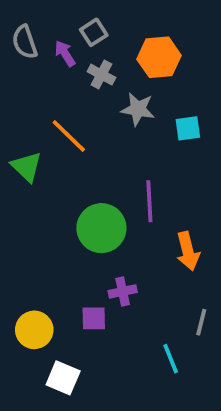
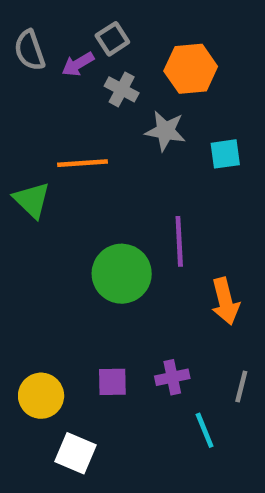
purple arrow: (65, 53) -> (78, 64), turned -88
orange line: (69, 136) -> (82, 163), turned -48
purple cross: (123, 291) -> (172, 377), moved

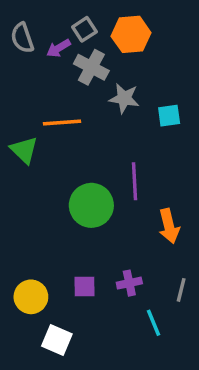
orange hexagon: (191, 69) -> (131, 34), moved
gray cross: (122, 89) -> (91, 67), size x1.4

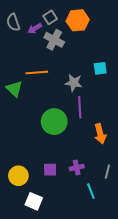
gray star: (124, 98) -> (74, 83), moved

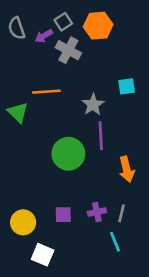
gray star: (74, 83) -> (93, 105), turned 30
gray line: (107, 172) -> (121, 213), moved

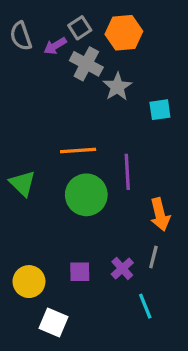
orange line: (46, 92) -> (78, 151), moved
gray star: (93, 105) -> (117, 87), moved
green triangle: (18, 112) -> (22, 183), moved
purple cross: (97, 212) -> (122, 268), turned -30
gray line: (121, 213) -> (153, 257), moved

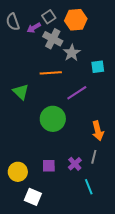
orange line: (78, 151) -> (51, 73), moved
purple line: (127, 172) -> (77, 93), moved, turned 60
green triangle: (22, 183) -> (21, 92), moved

